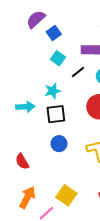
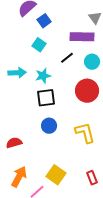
cyan square: (58, 58) -> (39, 45), moved
cyan arrow: (25, 107) -> (17, 73), moved
red semicircle: (22, 162) -> (14, 143), turned 105

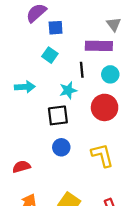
blue square: (44, 21) -> (56, 28), turned 32
black line: (67, 58) -> (82, 70), turned -56
cyan star: (43, 76) -> (68, 90), moved

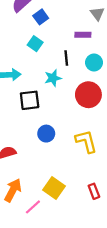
blue square: (56, 28) -> (41, 17), turned -32
purple rectangle: (99, 46) -> (83, 35), size x0.6
black square: (58, 115) -> (30, 100), moved

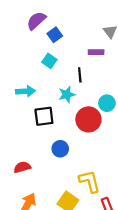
cyan circle: (94, 62) -> (107, 103), moved
red circle: (88, 95) -> (88, 119), moved
yellow L-shape: (86, 141) -> (90, 181), moved

